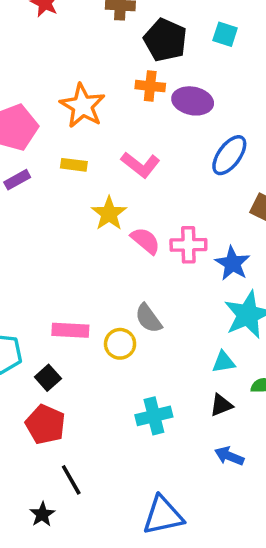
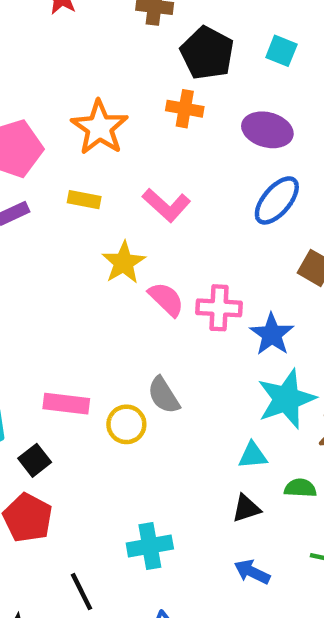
purple ellipse: (193, 101) -> (267, 130), moved
cyan cross: (154, 416) -> (150, 546), moved
black line: (71, 480) -> (82, 592), moved

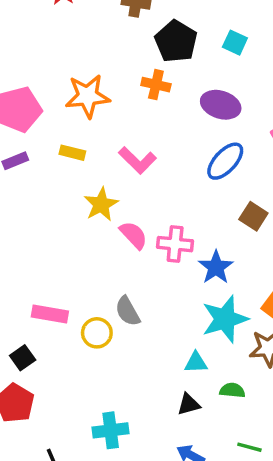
orange star: (100, 127) -> (88, 96), turned 30

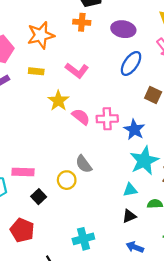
pink rectangle: (50, 314) -> (23, 172), moved
black square: (23, 358) -> (39, 197), moved

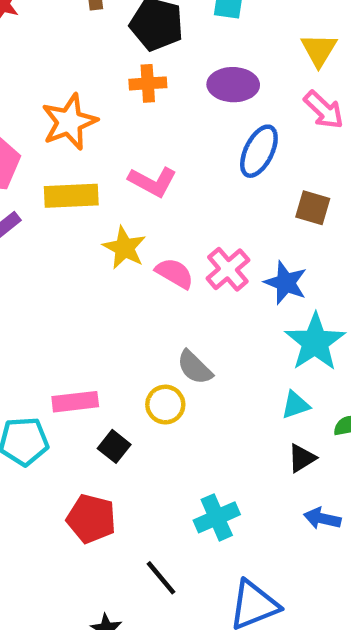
yellow rectangle: (36, 71) -> (71, 196), size x1.6
pink cross: (107, 119) -> (228, 269), turned -30

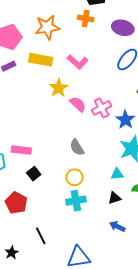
yellow circle: (165, 405) -> (75, 177), moved
cyan cross: (217, 517) -> (76, 201), moved

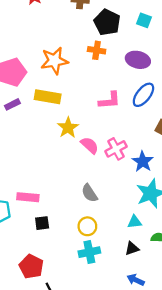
pink L-shape: (78, 62) -> (110, 100), moved, turned -45
black square: (34, 174) -> (42, 223), turned 32
red pentagon: (16, 203) -> (31, 267), moved

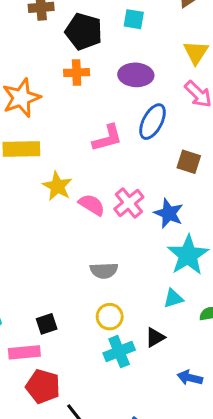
gray semicircle: (89, 193) -> (104, 271), turned -48
pink rectangle: (28, 197) -> (24, 352), moved
black triangle: (132, 248) -> (155, 337), moved

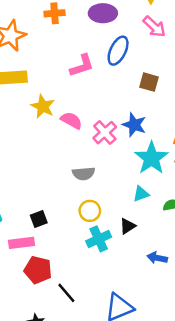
pink cross: (129, 203) -> (105, 133), moved

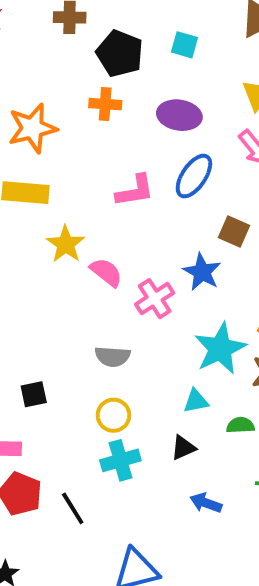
blue star: (134, 125) -> (202, 272), moved
black square: (39, 219) -> (34, 394), moved
black triangle: (127, 226) -> (183, 448), moved
black line: (66, 293) -> (73, 508), moved

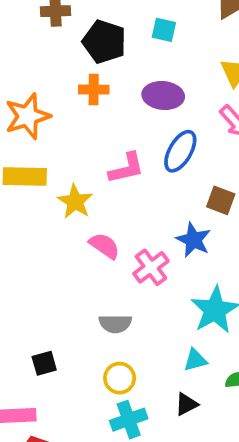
yellow star: (66, 244) -> (75, 202), moved

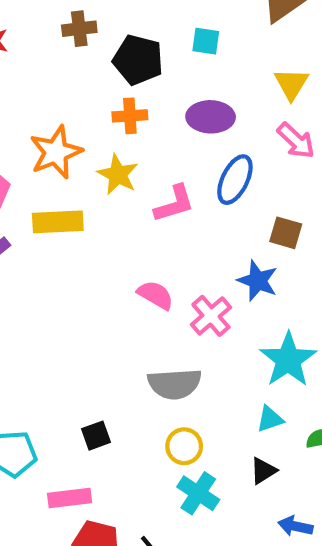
yellow star: (75, 202) -> (118, 174), moved
gray semicircle: (115, 324) -> (175, 384), size x1.4
cyan cross: (129, 420) -> (198, 493), turned -33

